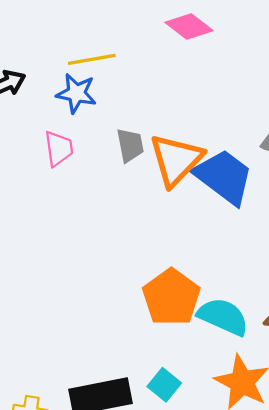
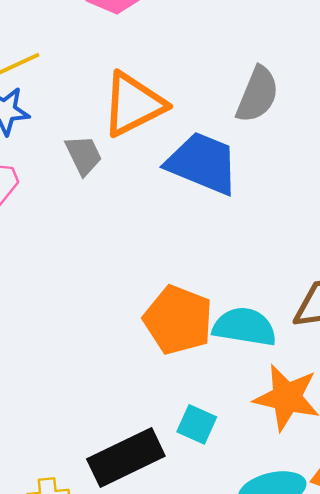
orange triangle: (176, 160) -> (133, 104), moved, turned 34

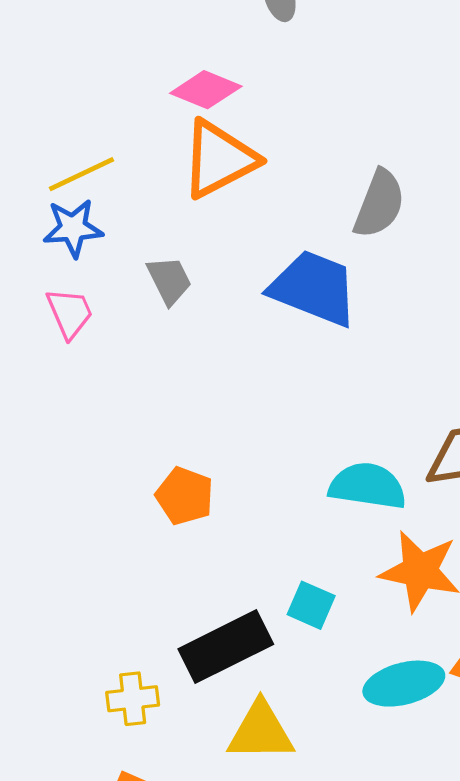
orange triangle: (133, 104) -> (219, 159), moved
orange pentagon: (178, 320) -> (185, 496), moved, size x0.7

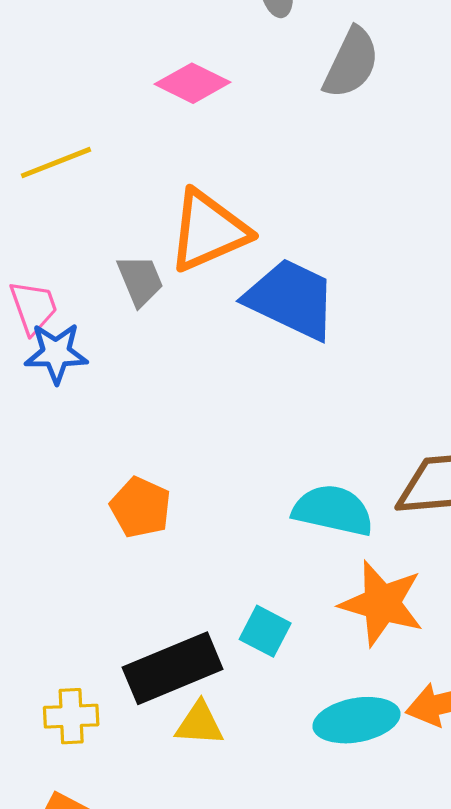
orange triangle: (219, 159) -> (208, 231), moved
gray semicircle: (379, 204) -> (351, 63), moved
blue star: (73, 228) -> (56, 353), moved
yellow triangle: (261, 731) -> (199, 724), moved, size x0.7

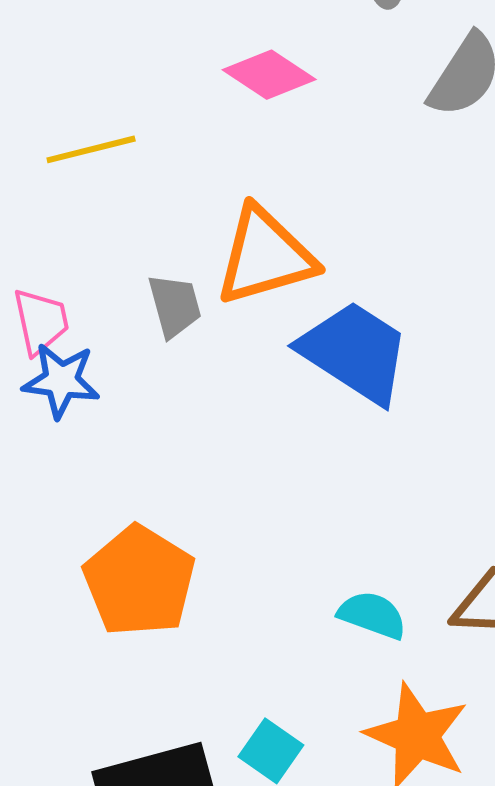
orange pentagon: (141, 507) -> (139, 581), size x1.5
cyan semicircle: (333, 510) -> (372, 615), size x0.7

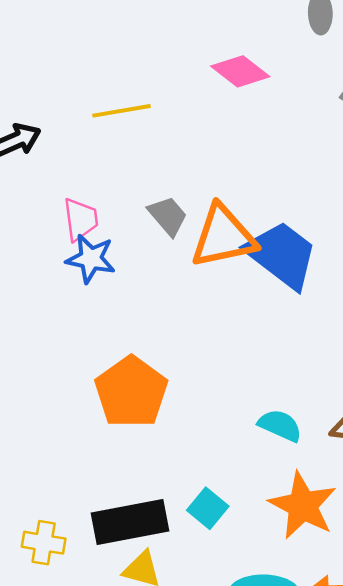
orange triangle: (265, 256) -> (223, 236), moved
gray trapezoid: (175, 306) -> (168, 216), turned -30

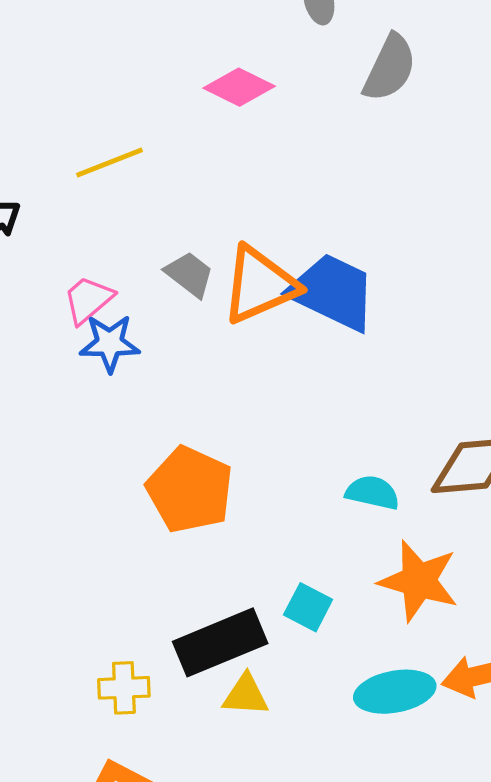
pink trapezoid: (81, 219) -> (88, 300), turned -111

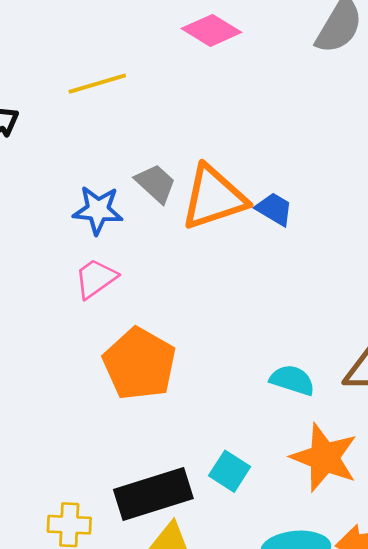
blue trapezoid: (333, 292) -> (274, 209), size x0.5
pink trapezoid: (88, 300) -> (96, 278), moved
blue star: (110, 343) -> (98, 210), moved

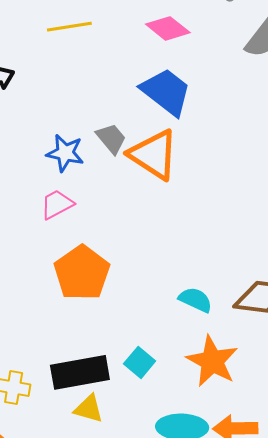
yellow line: (97, 84) -> (69, 27), moved
orange triangle: (214, 198) -> (154, 155), turned 44
blue trapezoid: (274, 209) -> (166, 92), moved, size x1.8

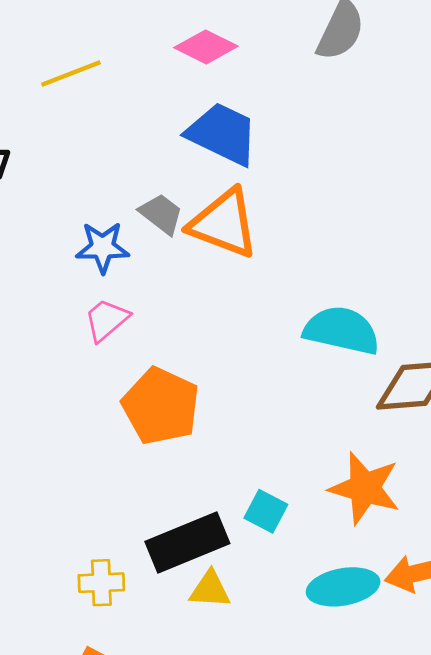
cyan semicircle: (195, 300) -> (342, 330), moved, size x1.6

